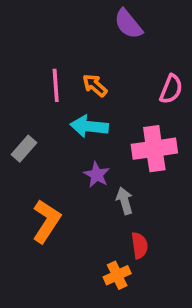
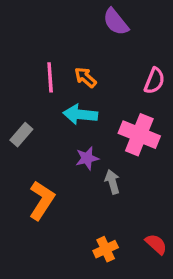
pink cross: (154, 149) -> (139, 135), turned 30
purple star: (97, 175) -> (87, 158), turned 30
red semicircle: (139, 245) -> (156, 244), moved, turned -40

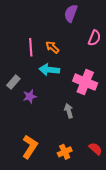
purple semicircle: (116, 22) -> (71, 13), turned 60
pink semicircle: (154, 81) -> (94, 38), moved
purple star: (87, 158) -> (30, 96), moved
orange L-shape: (42, 200) -> (30, 147), moved

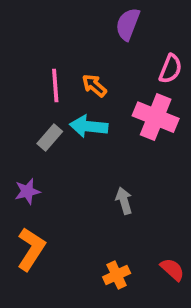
gray rectangle: (13, 82) -> (50, 138), moved
pink cross: (85, 82) -> (156, 117), moved
purple star: (30, 96) -> (27, 191), moved
orange L-shape: (30, 147) -> (31, 249), moved

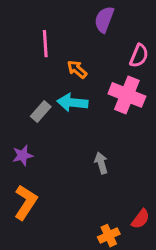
pink line: (55, 85) -> (45, 44), moved
red semicircle: (172, 269) -> (141, 219), turned 85
orange cross: (117, 275) -> (109, 236), moved

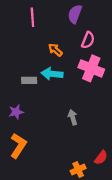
pink line: (45, 44) -> (32, 17), moved
pink semicircle: (139, 56) -> (88, 40), moved
gray rectangle: (41, 112) -> (29, 80), turned 48

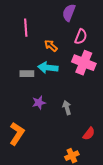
pink line: (32, 17) -> (26, 28), moved
purple star: (16, 112) -> (39, 103), moved
red semicircle: (101, 158) -> (89, 134), moved

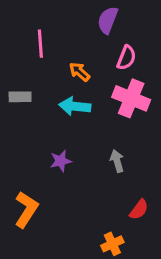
gray rectangle: (27, 74) -> (20, 97), moved
gray arrow: (67, 108) -> (117, 161), moved

